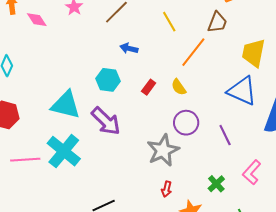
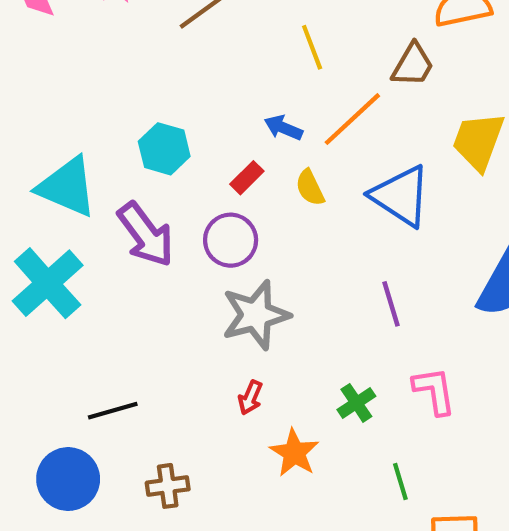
blue arrow: (129, 48) -> (283, 128), moved
blue triangle: (242, 91) -> (401, 196), moved
purple circle: (186, 123) -> (231, 240), moved
pink L-shape: (252, 172) -> (434, 391), turned 120

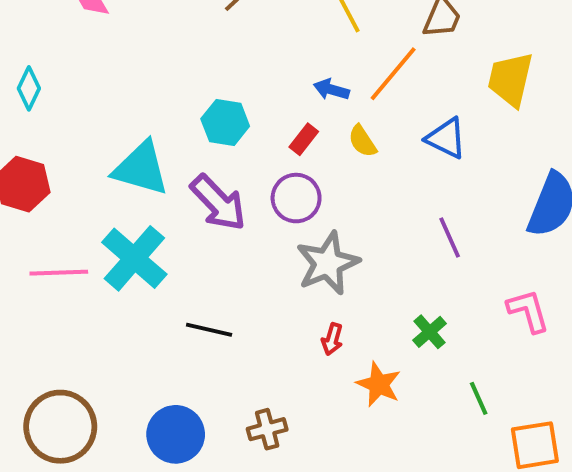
blue triangle: (401, 196) -> (446, 138), size x0.7
pink L-shape: (434, 391) -> (528, 311), moved
black line: (113, 411) -> (209, 330), moved, turned 36

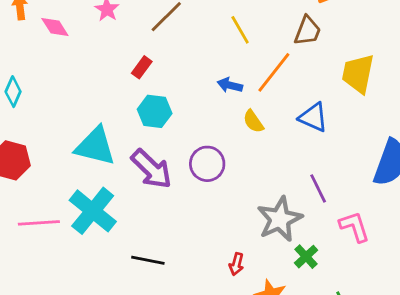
red rectangle: (304, 139) -> (142, 67), moved
gray star: (328, 263) -> (280, 219), moved
pink L-shape: (528, 311) -> (354, 227), moved

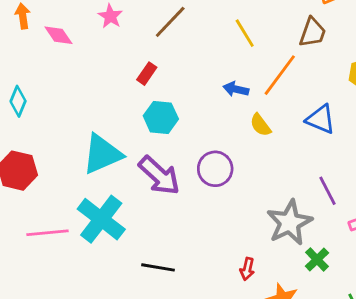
cyan triangle: (95, 146) -> (102, 154), turned -36

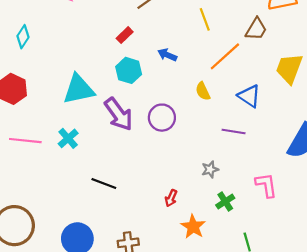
blue arrow: (236, 89) -> (167, 55), moved
purple line: (327, 191) -> (234, 131), moved, turned -65
cyan cross: (101, 219) -> (68, 138), size x0.6
gray star: (289, 223) -> (210, 169), size x0.5

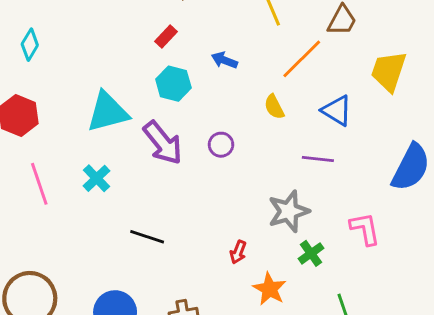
purple circle: (162, 118) -> (221, 145), size x0.7
pink line: (25, 141) -> (39, 184), turned 68
gray star: (210, 169) -> (289, 211), size x1.8

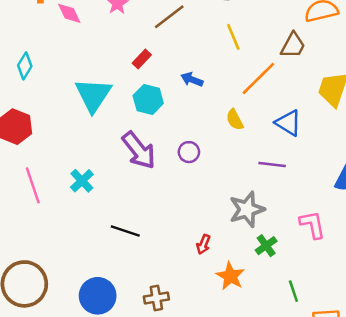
cyan triangle: (108, 112) -> (93, 95), moved, turned -42

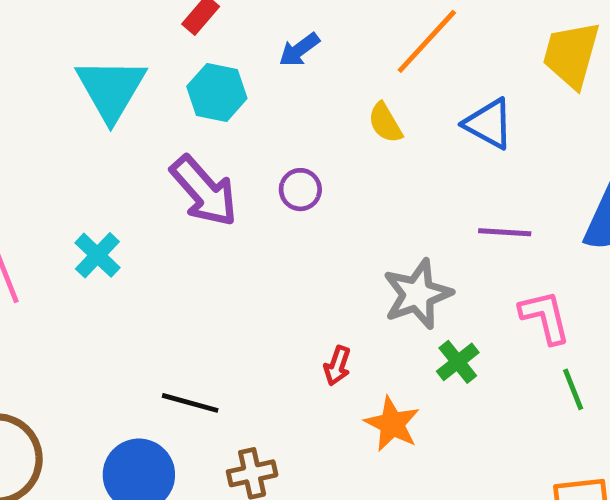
blue arrow: (192, 79) -> (299, 50), turned -55
purple line: (272, 164) -> (505, 232), moved
black line: (125, 231) -> (190, 403), moved
green line: (293, 291) -> (573, 389), moved

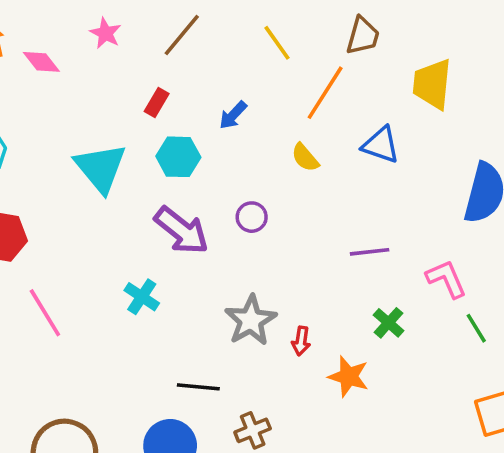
purple line: (505, 232) -> (370, 252), moved
cyan cross: (97, 255) -> (142, 297), moved
gray star: (417, 294) -> (251, 320), moved

